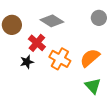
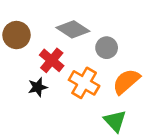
gray circle: (99, 18) -> (107, 48), moved
green triangle: (93, 86) -> (115, 121), moved

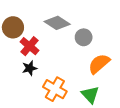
red cross: (52, 60) -> (30, 46), moved
orange cross: (84, 83) -> (55, 89), moved

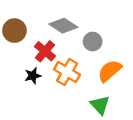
red cross: (30, 46) -> (45, 51), moved
orange cross: (55, 89) -> (67, 72), moved

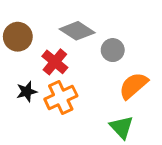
orange cross: (67, 72) -> (61, 98), moved, turned 35
black star: (33, 76) -> (27, 92), moved

